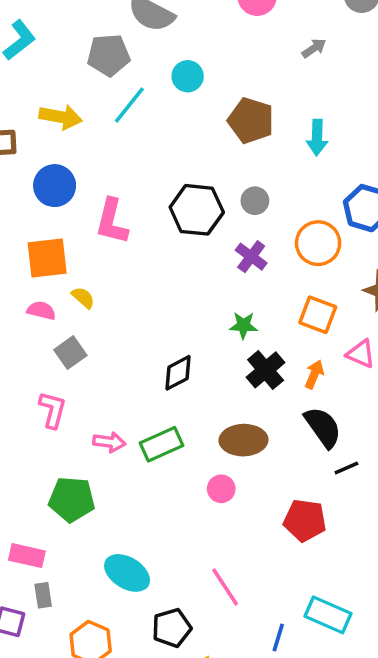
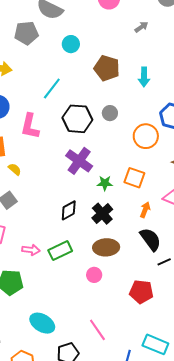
cyan line: (129, 105) -> (52, 89), moved
purple cross: (251, 257) -> (79, 161), moved, size x1.5
orange square: (318, 315) -> (134, 178), moved
black cross: (266, 370) -> (102, 214), moved

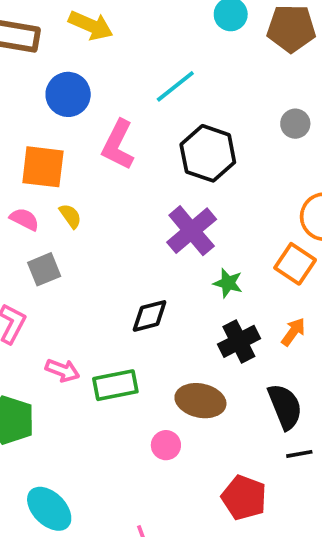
brown pentagon: (107, 68) -> (291, 28), moved, turned -30
gray circle: (110, 113) -> (295, 124), moved
orange square: (134, 178) -> (295, 264), moved
orange arrow: (145, 210) -> (293, 332), moved
black cross: (102, 214) -> (239, 341), moved

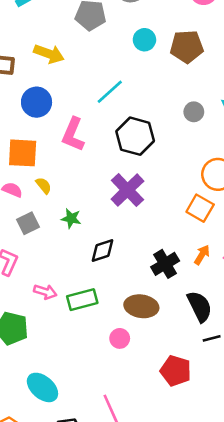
green star: (228, 283) -> (71, 218), moved

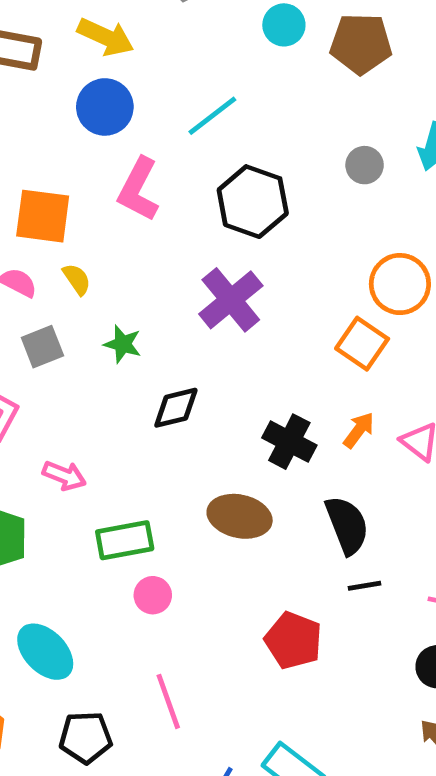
blue circle: (37, 102) -> (105, 107), moved
black cross: (165, 264) -> (289, 442), turned -36
green rectangle: (82, 300) -> (125, 540), moved
pink circle: (120, 338) -> (153, 595), moved

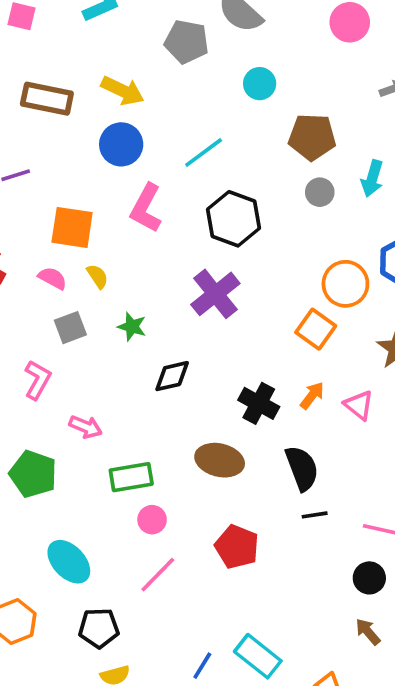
brown pentagon: (361, 44) -> (312, 137), moved
red pentagon: (293, 640) -> (237, 547), moved
pink line: (168, 701) -> (158, 575), moved, turned 63

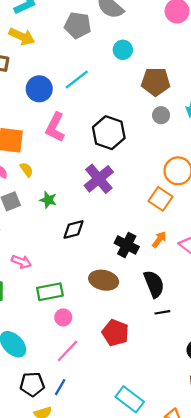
yellow arrow: (123, 91) -> (22, 37), moved
cyan line: (204, 152) -> (77, 79), moved
blue line: (202, 666) -> (60, 387), moved

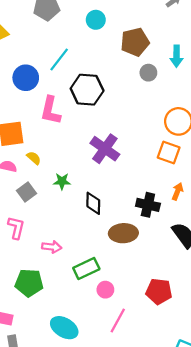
black hexagon: (109, 133) -> (87, 90), moved
black diamond: (73, 229) -> (93, 203), turned -60
brown ellipse: (104, 280) -> (123, 233), moved

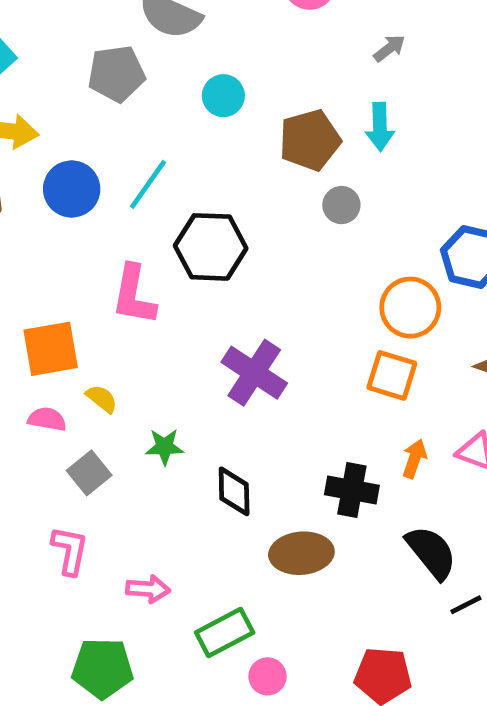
cyan arrow: (177, 56) -> (380, 127), moved
blue circle: (26, 78) -> (72, 189), moved

